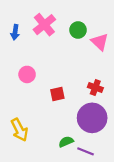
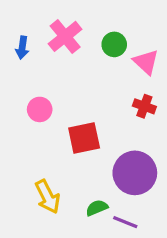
red cross: (95, 87) -> (144, 106), moved
red square: (57, 94) -> (84, 138), size x1.5
yellow arrow: (19, 130) -> (48, 197), moved

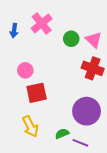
green circle: (114, 44) -> (71, 39), moved
red cross: (144, 106) -> (93, 68), size x1.5
red square: (84, 138) -> (37, 93), moved

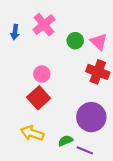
pink circle: (25, 70) -> (42, 74), moved
red square: (37, 93) -> (39, 98), turned -30
yellow arrow: (30, 126) -> (32, 133), turned 135

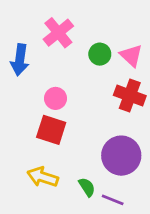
blue arrow: (15, 32) -> (20, 60), moved, size x1.5
red square: (39, 98) -> (51, 130), turned -30
green semicircle: (65, 141) -> (87, 187), turned 80

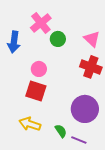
green circle: (100, 54) -> (58, 39), moved

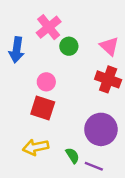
yellow arrow: (30, 124) -> (36, 147), turned -30

